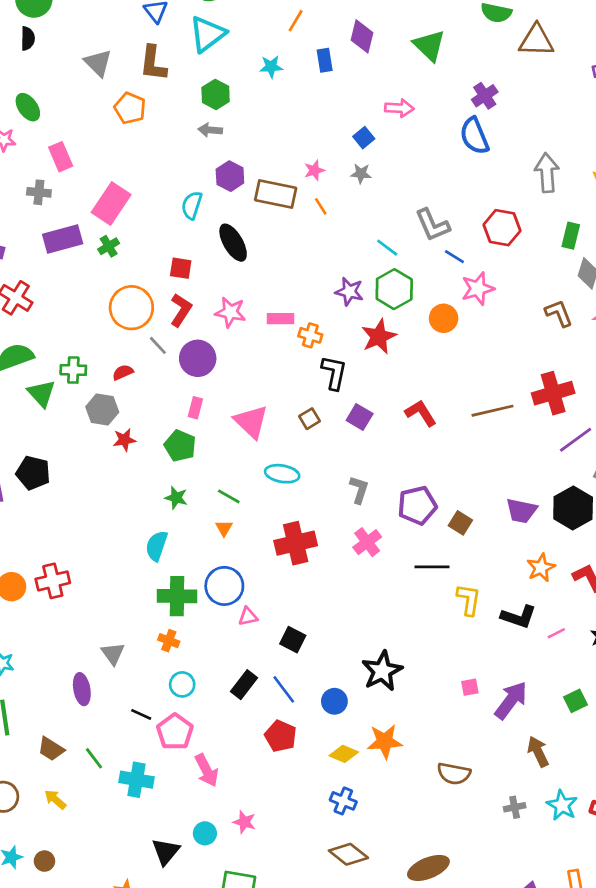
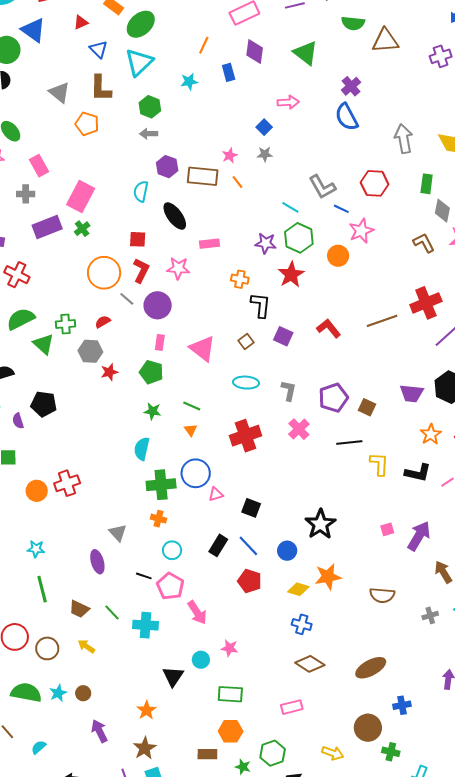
pink rectangle: (281, 319) -> (210, 244), moved
cyan ellipse: (282, 474) -> (246, 383), moved

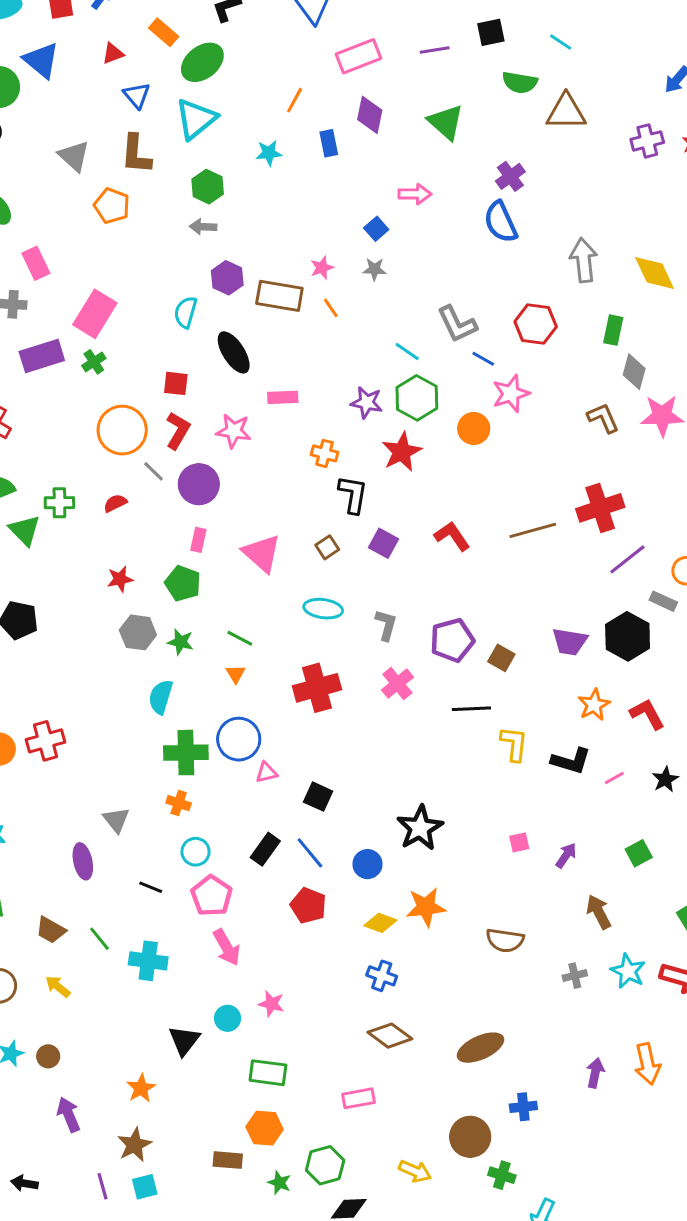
gray hexagon: (90, 351) -> (138, 632), moved
purple arrow: (419, 536) -> (566, 855), size x0.6
pink pentagon: (170, 586) -> (212, 896), moved

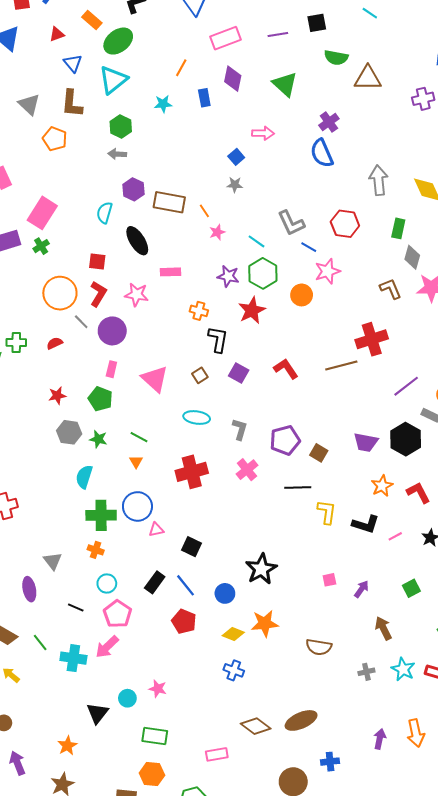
cyan line: (561, 42) -> (370, 13), moved
pink star: (322, 268) -> (217, 232), moved
red cross: (600, 508) -> (372, 339), moved
pink arrow: (227, 947) -> (107, 647), moved, turned 75
brown diamond: (390, 1036) -> (256, 726), moved

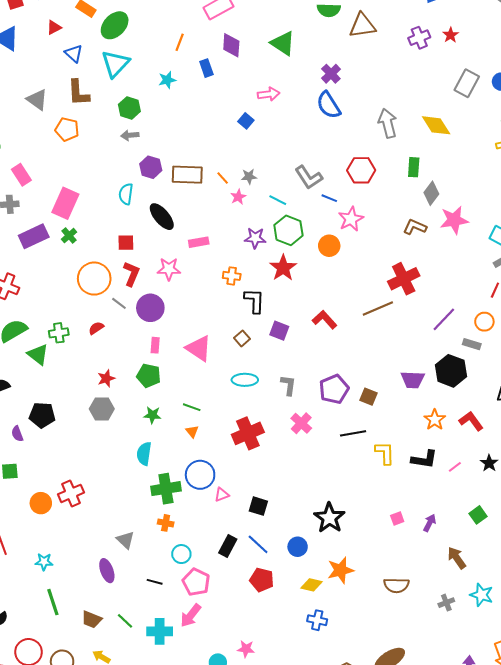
gray star: (235, 185) -> (249, 176), moved
gray diamond: (412, 257) -> (431, 193), turned 30
brown L-shape: (391, 289) -> (415, 227), turned -35
gray hexagon: (69, 432) -> (102, 409), moved

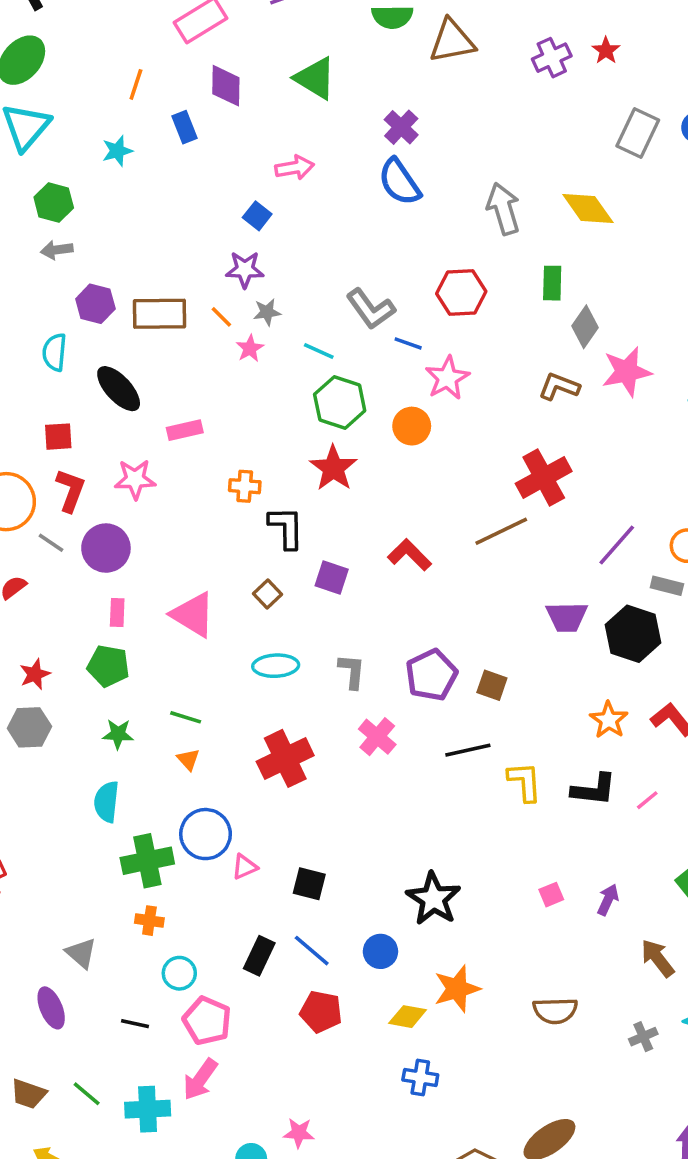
purple star: (255, 238) -> (245, 269), moved
purple trapezoid: (413, 380) -> (567, 617), moved

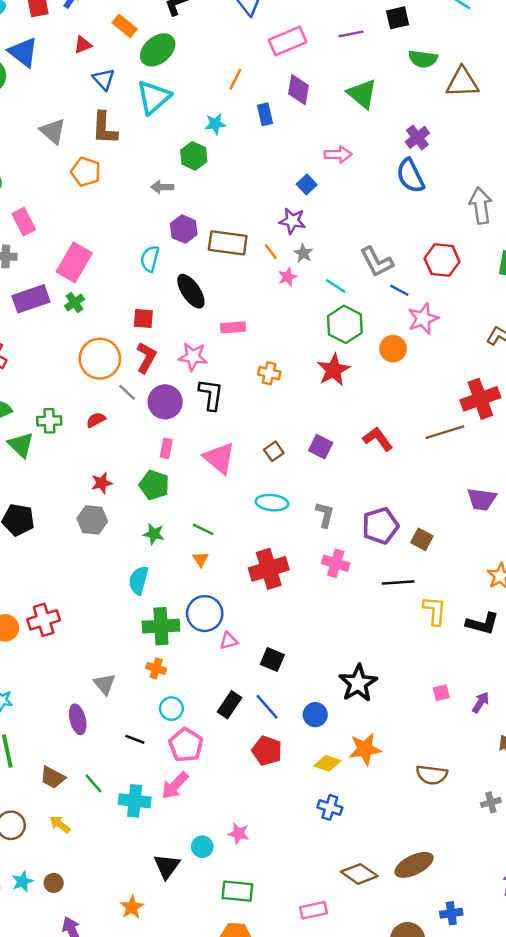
green hexagon: (54, 203) -> (194, 156), moved
gray star: (267, 312) -> (303, 253), turned 30
black L-shape: (286, 528) -> (211, 395), moved
pink cross: (377, 737) -> (336, 563), turned -32

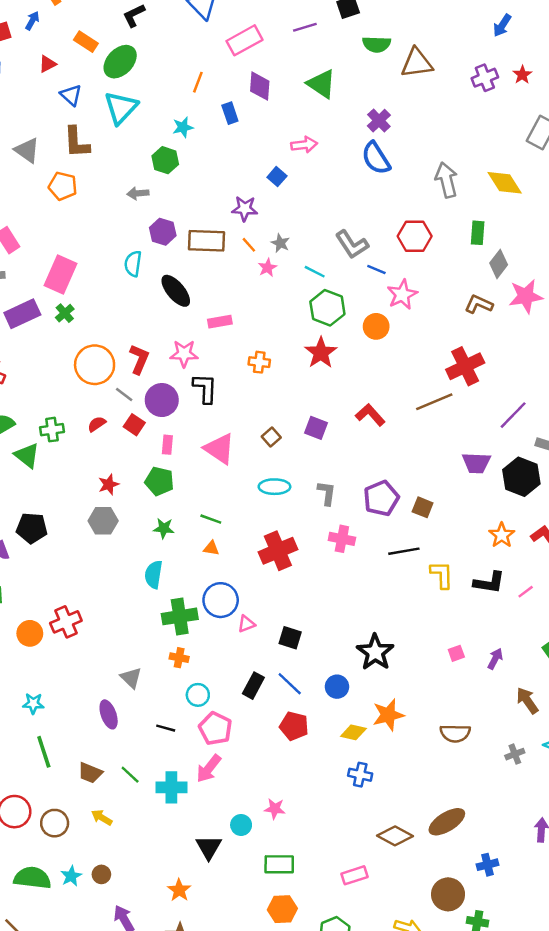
purple star: (292, 221) -> (245, 209), moved
red square: (143, 318) -> (134, 425), moved, turned 35
orange triangle: (201, 559) -> (211, 548), turned -42

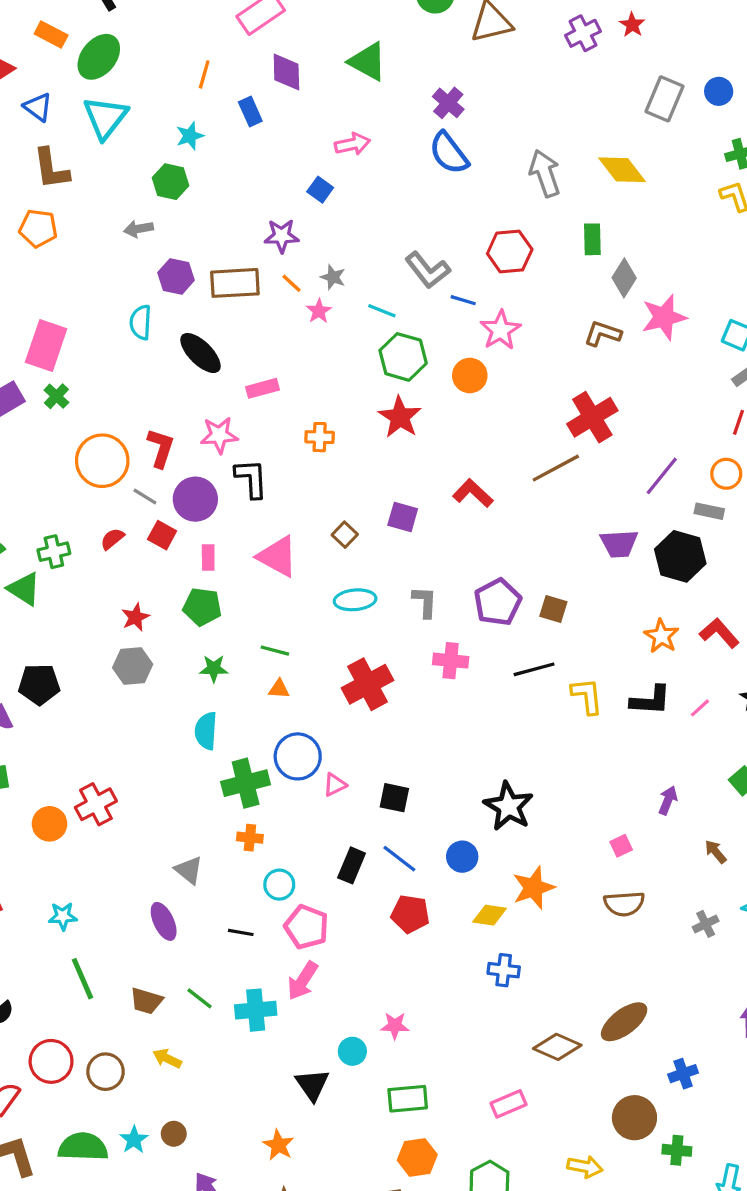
pink square: (456, 653) -> (621, 846), moved
brown arrow: (527, 701) -> (716, 852), size x0.7

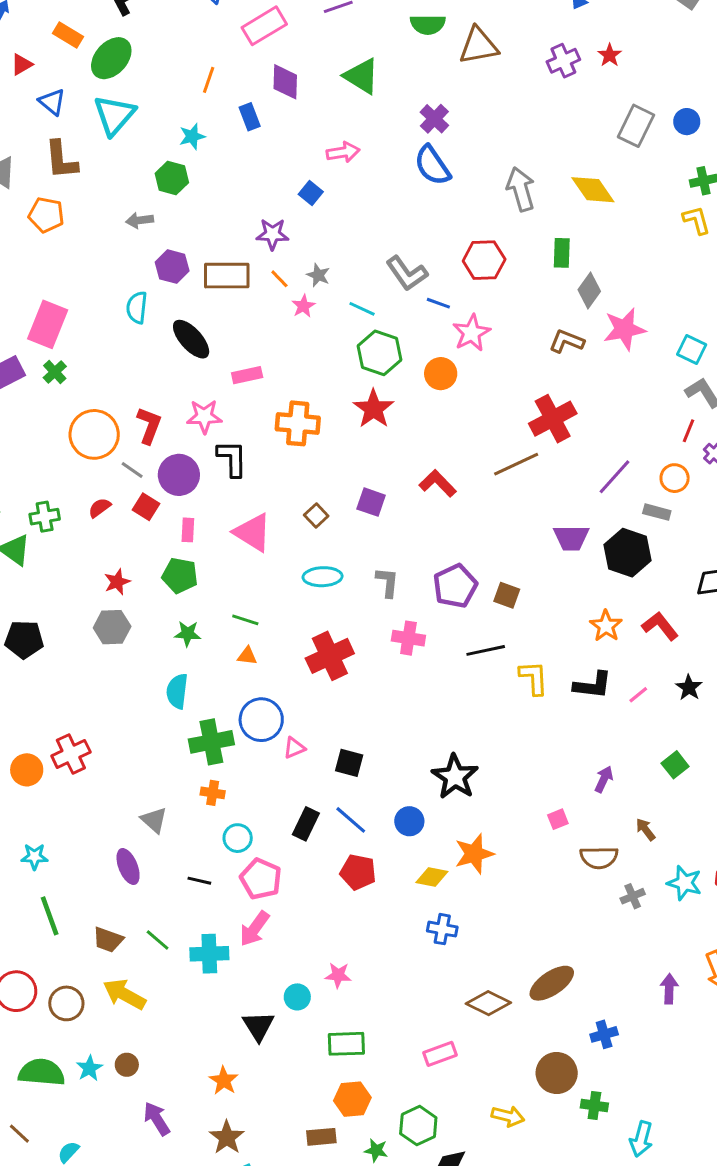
orange cross: (320, 437) -> (298, 423), size x1.6
brown semicircle: (624, 904) -> (599, 858), moved
yellow arrow: (167, 1058) -> (124, 994), size x1.6

